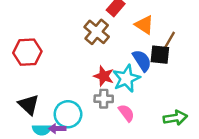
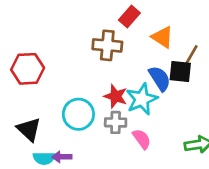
brown cross: (97, 32) -> (107, 45), turned -35
cyan circle: (68, 114) -> (78, 114), moved

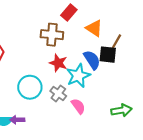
red star: (116, 96) -> (58, 63), moved
gray cross: (116, 122) -> (58, 94), turned 35

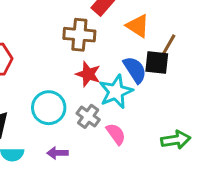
purple arrow: (17, 120) -> (57, 153), moved

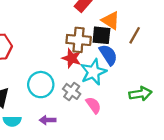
brown cross: (79, 35) -> (79, 40), moved
black square: (157, 62) -> (101, 35), moved
green arrow: (176, 140) -> (140, 94), moved

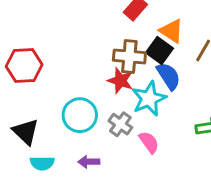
black square: (101, 35) -> (159, 51), turned 30

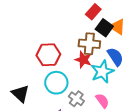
black square: (159, 51) -> (104, 28), moved
red hexagon: (24, 66) -> (48, 55), moved
gray cross: (120, 124) -> (76, 99), moved

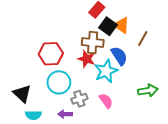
gray cross: (76, 99) -> (79, 99), turned 35

